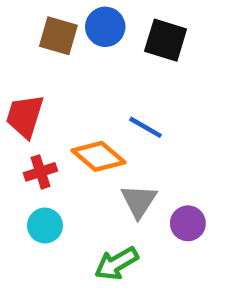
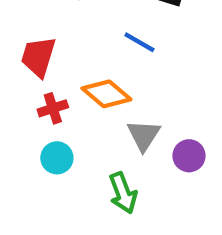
blue line: (145, 127) -> (139, 42), moved
green arrow: (116, 263) -> (123, 193), turned -81

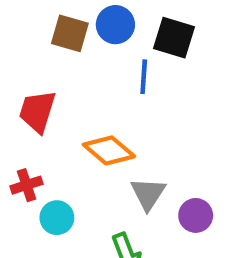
blue line: (139, 42) -> (144, 77), moved, turned 64
red cross: (53, 108) -> (27, 185), moved

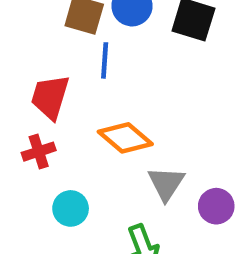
blue line: (144, 77) -> (105, 60), moved
red cross: (27, 185) -> (39, 152), moved

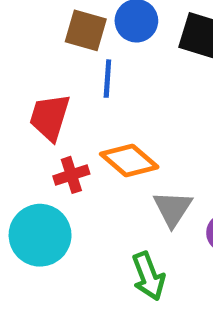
red cross: (39, 152) -> (71, 175), moved
cyan circle: (71, 208) -> (40, 235), moved, size x1.6

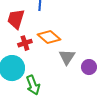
green arrow: (148, 276) -> (33, 85), moved

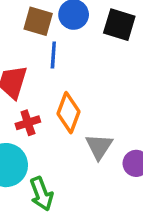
orange diamond: (49, 37) -> (69, 113), turned 70

